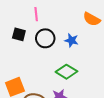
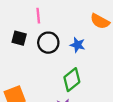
green diamond: (66, 72) -> (72, 80), turned -70

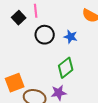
black square: (19, 38) -> (19, 18), moved, turned 32

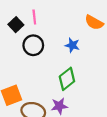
black circle: (45, 35) -> (33, 45), moved

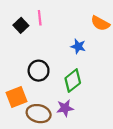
black circle: (33, 45) -> (39, 71), moved

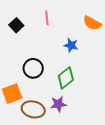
pink line: (40, 18) -> (47, 18), moved

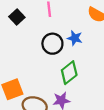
black circle: (33, 68) -> (52, 44), moved

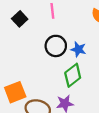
blue star: (75, 38) -> (78, 49), moved

